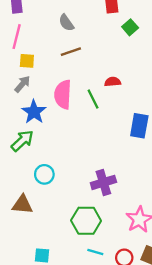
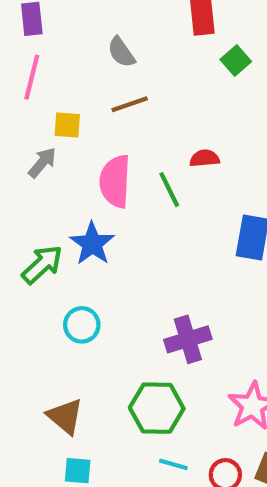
yellow square: (27, 61) -> (67, 125), moved
blue star: (34, 112) -> (92, 244), moved
brown triangle: (22, 204) -> (65, 416), moved, turned 35

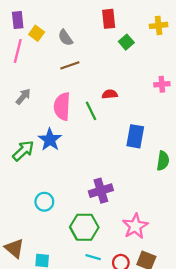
yellow square: (67, 125) -> (37, 33), moved, turned 32
cyan circle: (82, 325) -> (44, 202), moved
brown triangle: (65, 416) -> (14, 248), moved

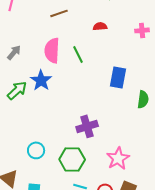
red semicircle: (110, 94) -> (100, 26), moved
gray arrow: (23, 96) -> (14, 52), moved
cyan circle: (44, 202) -> (36, 150), moved

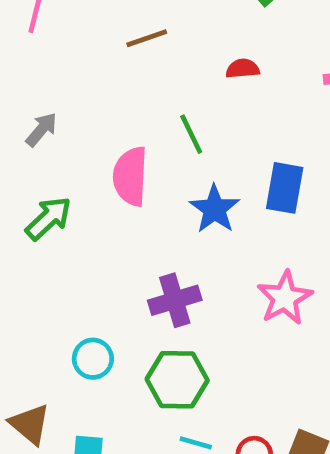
pink semicircle: (52, 50) -> (130, 176), moved
blue star: (41, 80) -> (215, 209), moved
purple cross: (87, 126) -> (175, 300), moved
pink star: (118, 158) -> (285, 298), moved

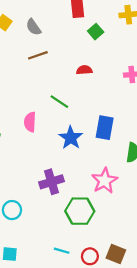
green line: (191, 134) -> (59, 102), turned -30
pink semicircle: (130, 176) -> (30, 122), size x0.7
green hexagon: (177, 380) -> (80, 211), moved

